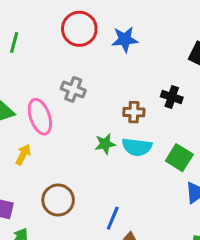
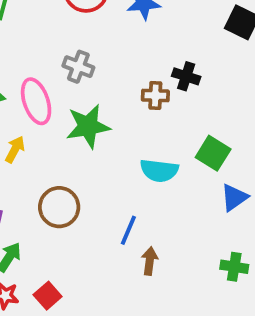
black cross: (172, 97) -> (186, 76), moved
green star: (105, 144) -> (88, 126), moved, size x1.6
cyan semicircle: (137, 147) -> (159, 171), moved

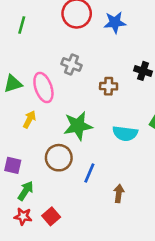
brown cross: (155, 96) -> (109, 86), moved
green star: (88, 126) -> (78, 126), moved
blue line: (128, 230) -> (89, 173), moved

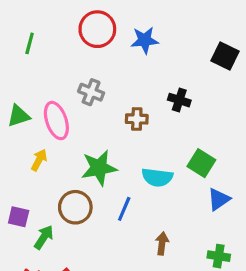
blue line: (89, 173) -> (124, 209), moved
green arrow: (26, 191) -> (44, 237), moved
brown arrow: (119, 193) -> (162, 243), moved

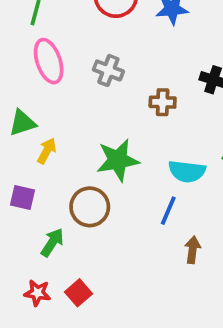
green triangle: (19, 116) -> (22, 123), moved
pink ellipse: (56, 121) -> (49, 61), moved
blue line: (124, 209) -> (168, 211), moved
purple square: (19, 217) -> (22, 198), moved

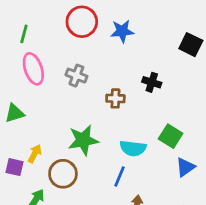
yellow arrow: (47, 151) -> (35, 154), moved

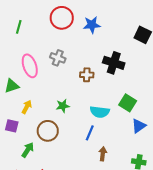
pink ellipse: (33, 69) -> (30, 66), moved
black cross: (152, 82) -> (114, 63), size x1.5
green star: (83, 140) -> (63, 106), size x0.6
yellow arrow: (35, 154) -> (27, 107), moved

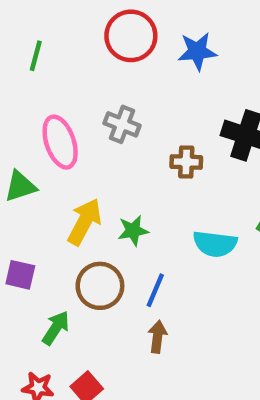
yellow arrow: (27, 107) -> (84, 222), moved, size x1.5
blue line: (90, 133) -> (155, 290), moved
brown arrow: (103, 154) -> (157, 337), moved

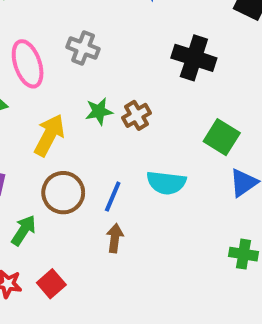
brown cross: (186, 162) -> (137, 115), moved, turned -32
green star: (133, 231) -> (99, 111), moved
cyan semicircle: (215, 244) -> (166, 183), moved

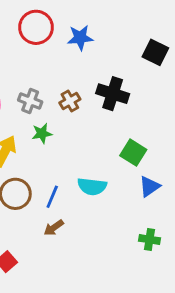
gray cross: (83, 48) -> (30, 101), moved
brown cross: (137, 115) -> (70, 101), moved
brown arrow: (115, 238) -> (54, 228), turned -132

